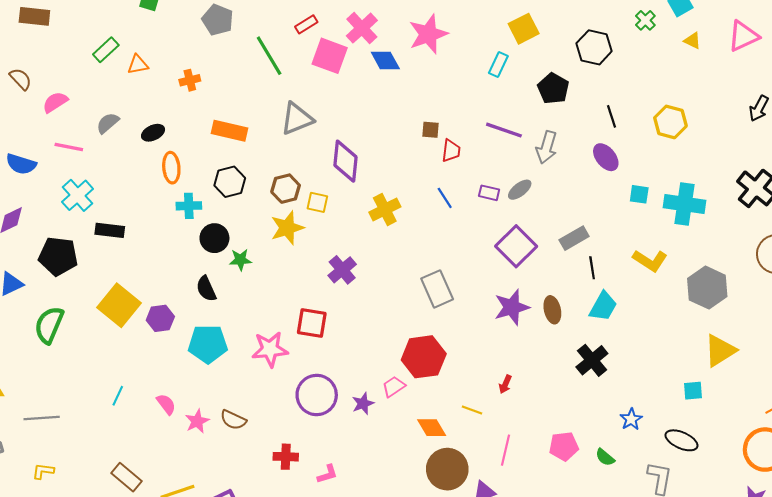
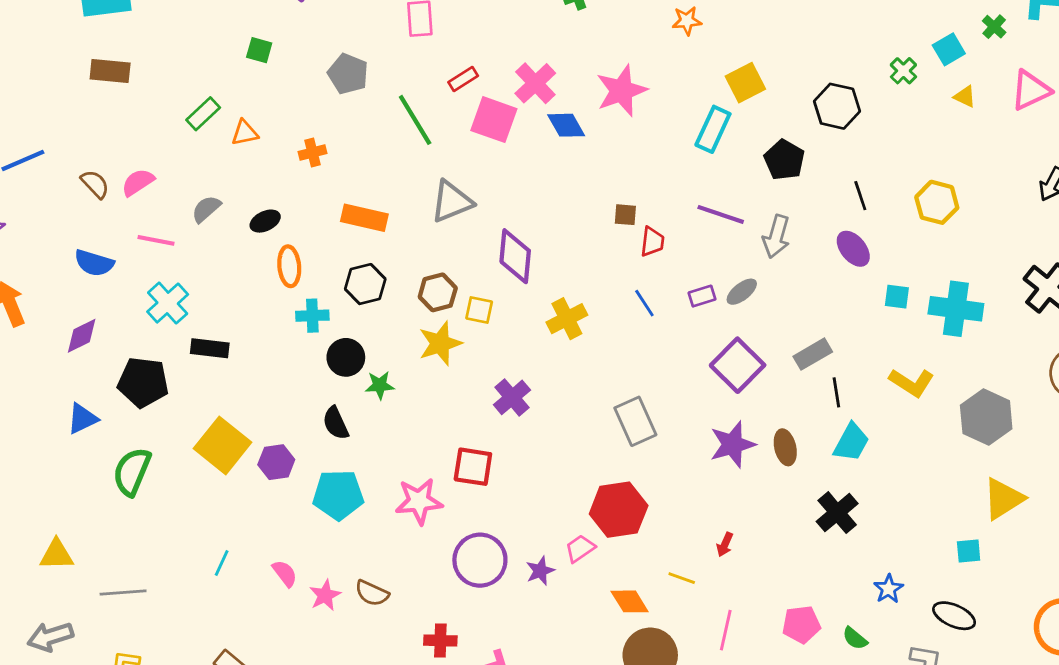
cyan rectangle: (498, 64) -> (713, 129), size x1.4
brown semicircle: (21, 79) -> (95, 184), moved
purple rectangle: (489, 193) -> (702, 296), turned -30

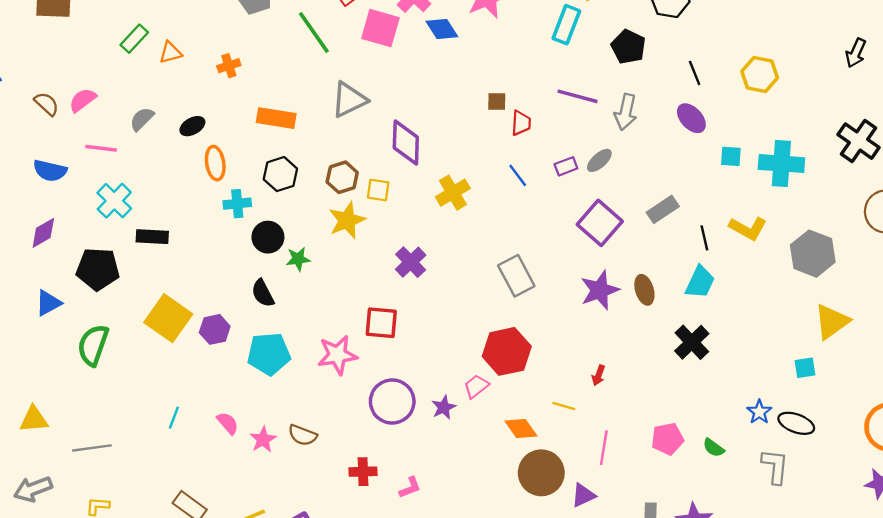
black line: (836, 392) -> (704, 238), moved
blue star: (888, 589) -> (759, 412), moved

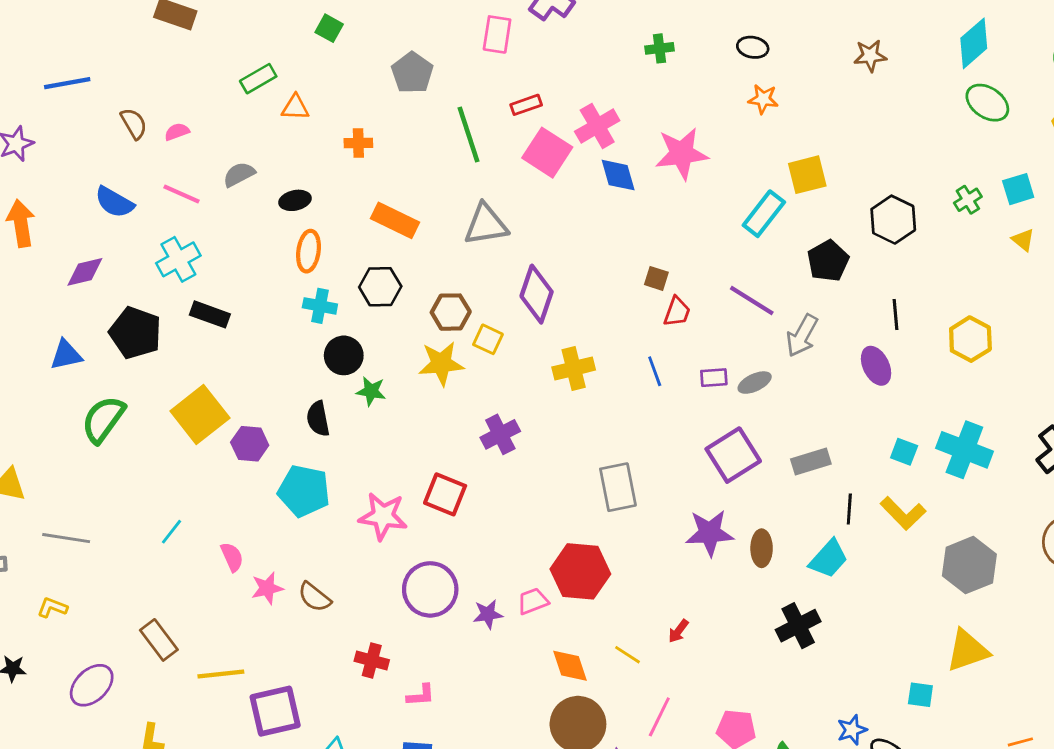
pink semicircle: (83, 100) -> (177, 132), size x0.7
cyan square: (731, 156) -> (904, 452), moved

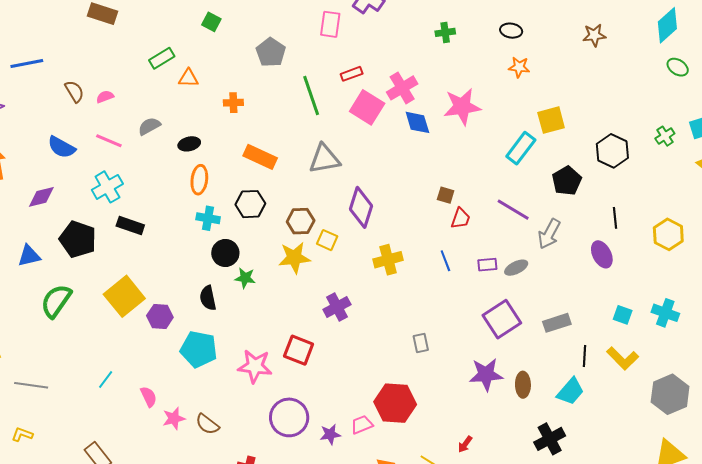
green ellipse: (987, 103) -> (678, 67), size x0.7
cyan cross: (964, 450) -> (665, 313), size x0.7
gray rectangle: (618, 487) -> (421, 343), size x0.6

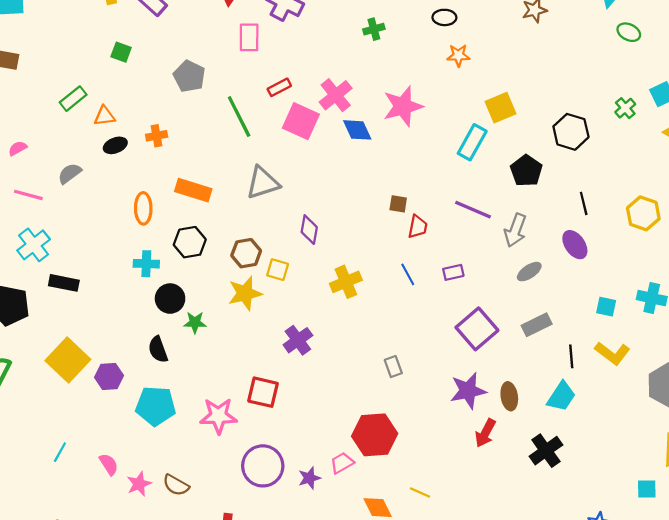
black ellipse: (189, 144) -> (115, 145), moved
orange ellipse: (199, 180) -> (143, 208), moved
purple diamond: (361, 207) -> (309, 230), size x0.7
gray ellipse: (516, 268) -> (529, 272), moved
red arrow: (465, 444) -> (485, 433), moved, size x1.5

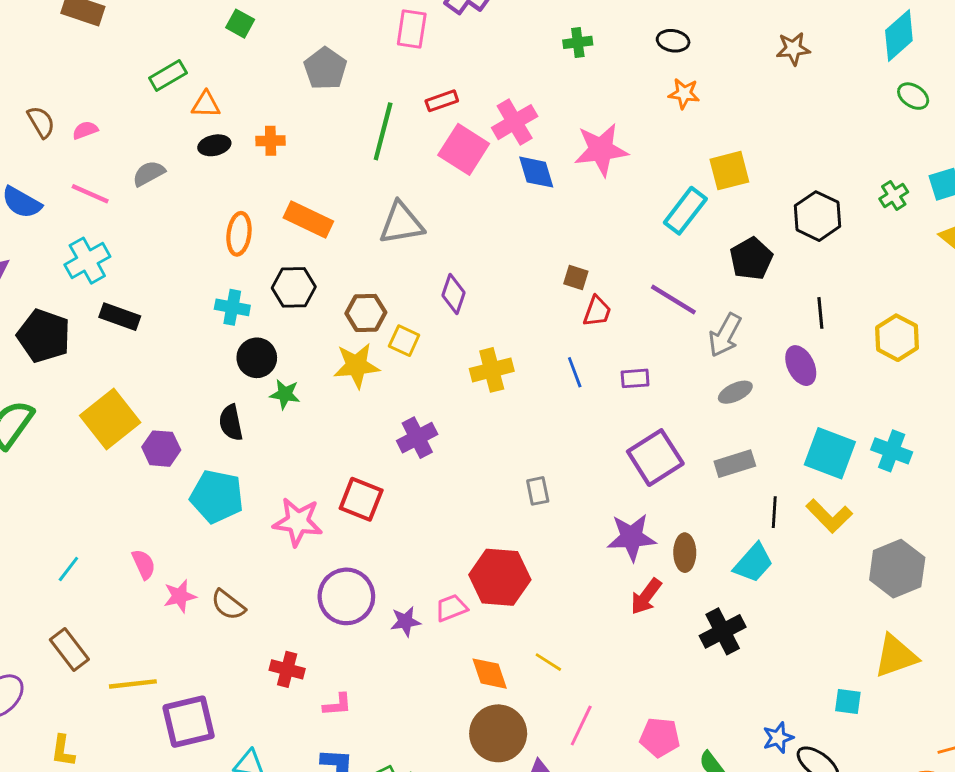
green line: (239, 117) -> (383, 131), turned 33
cyan square: (606, 307) -> (830, 453), size x1.8
cyan line: (60, 452) -> (68, 569), moved

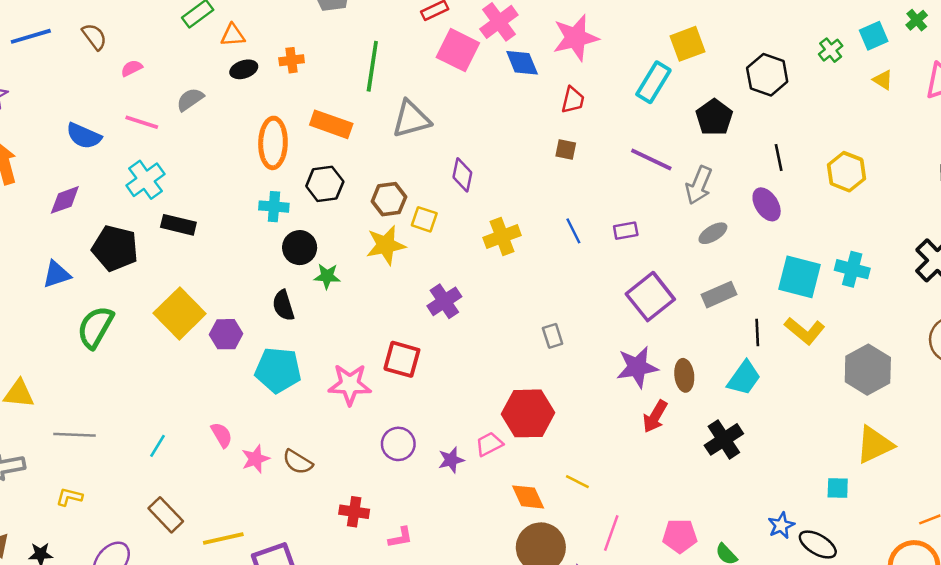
brown semicircle: (41, 122) -> (94, 37), moved
green line: (383, 131) -> (372, 66), moved
orange ellipse: (239, 234) -> (273, 143), size x1.4
red trapezoid: (597, 311) -> (573, 100), moved
purple circle: (346, 596) -> (398, 444), size x0.7

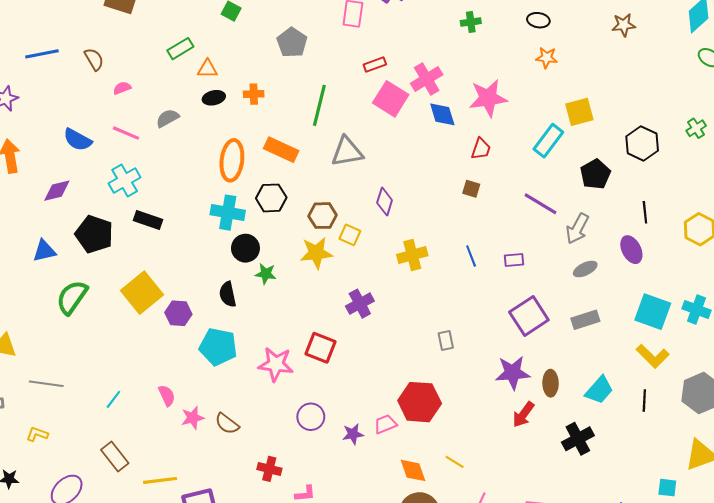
cyan cross: (274, 207) -> (228, 213), size x1.4
black line: (757, 332) -> (644, 400), moved

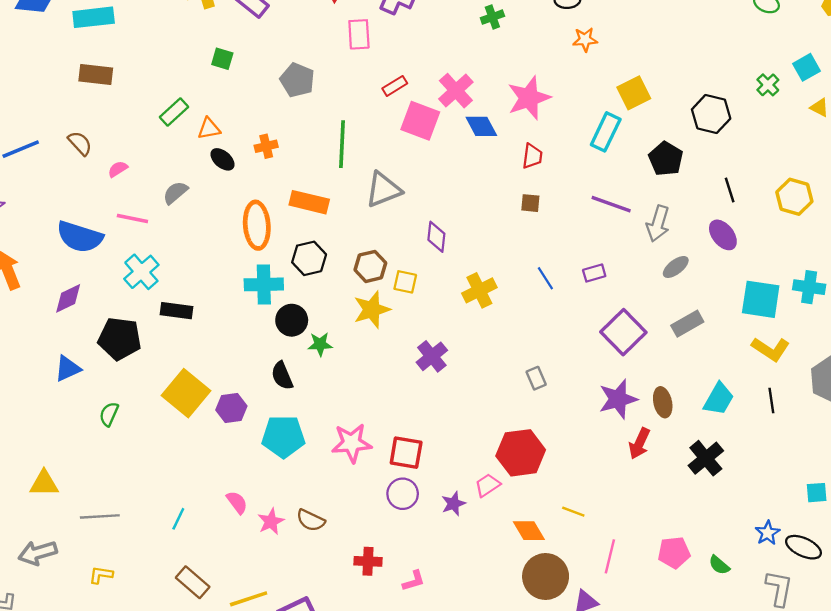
black ellipse: (214, 98) -> (222, 159), turned 65
blue semicircle: (78, 140) -> (80, 237), size x1.4
green semicircle: (72, 297) -> (109, 414), size x0.6
red square: (321, 348) -> (406, 453), moved

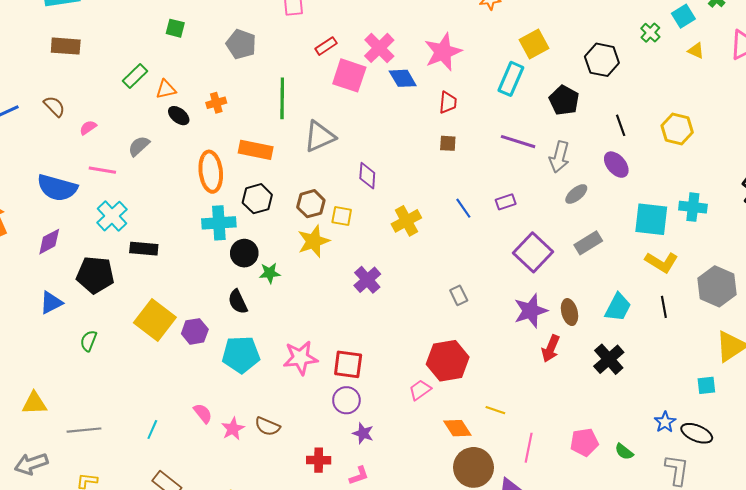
purple star: (453, 504) -> (363, 433), moved, turned -30

